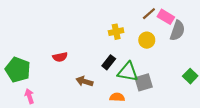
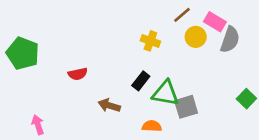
brown line: (149, 14) -> (182, 15), moved
yellow cross: (116, 32) -> (150, 41), turned 32
yellow circle: (147, 40) -> (196, 37), moved
green pentagon: (18, 70) -> (23, 53), moved

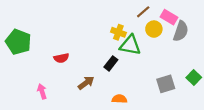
green triangle: (165, 93) -> (130, 45), moved
brown arrow: (109, 105) -> (86, 83), turned 126
gray square: (186, 107) -> (166, 84), moved
pink arrow: (38, 125) -> (42, 91), moved

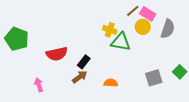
pink rectangle: (169, 17) -> (148, 14), moved
red semicircle: (61, 58) -> (57, 54), size x1.5
black rectangle: (111, 63) -> (84, 62), moved
orange semicircle: (119, 99) -> (111, 83), moved

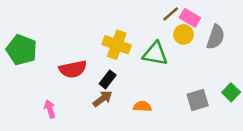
yellow cross: (110, 30) -> (117, 45), moved, size x1.5

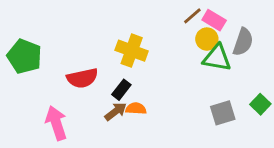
green triangle: (155, 54) -> (217, 58), moved
orange semicircle: (142, 106) -> (136, 109), moved
pink arrow: (50, 109) -> (56, 123), size x1.6

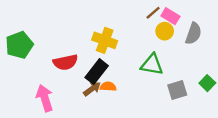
green pentagon: (24, 56) -> (19, 45), turned 30
green triangle: (217, 58) -> (152, 65), moved
black rectangle: (121, 90) -> (97, 72), size x1.5

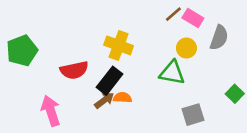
yellow circle: (165, 31) -> (186, 48), moved
gray square: (177, 90) -> (193, 115), moved

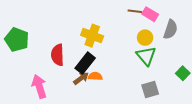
brown line: (173, 14) -> (135, 11), turned 48
green pentagon: (22, 51) -> (17, 40), turned -30
red semicircle: (74, 70) -> (58, 55), turned 100
green triangle: (172, 73) -> (146, 56), moved, turned 40

